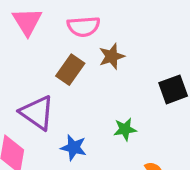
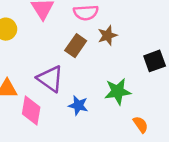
green star: (125, 129) -> (118, 91), size x1.5

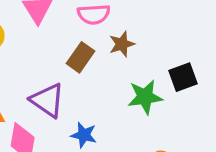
green star: (118, 91) -> (145, 97), moved

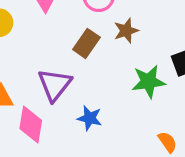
purple triangle: (47, 100) -> (55, 85), turned 33

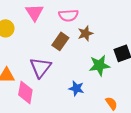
blue star: (90, 118) -> (76, 88), moved

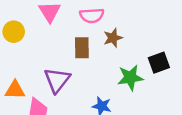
brown rectangle: (60, 41) -> (82, 48), turned -36

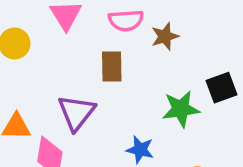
brown star: (113, 38) -> (165, 36), moved

